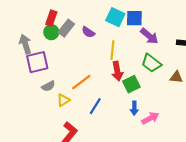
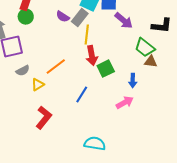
gray rectangle: (66, 28) -> (80, 18), moved
green trapezoid: (151, 63) -> (145, 48), moved
blue line: (95, 106) -> (82, 95), moved
blue arrow: (134, 108) -> (133, 81), moved

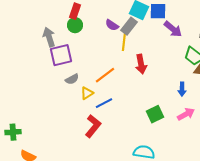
yellow line: (87, 35) -> (124, 41), moved
green square: (106, 69) -> (155, 114), moved
blue line: (82, 95) -> (104, 103), moved, turned 30
pink arrow: (125, 103) -> (186, 114), moved

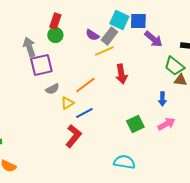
yellow line: (124, 41) -> (104, 51), turned 60

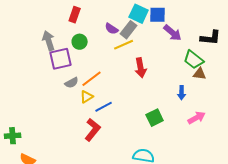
green circle: (55, 35) -> (80, 42), moved
orange line: (85, 85) -> (92, 79), moved
pink arrow: (166, 124) -> (197, 118), moved

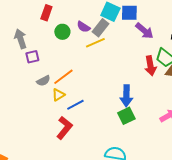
green circle: (80, 42) -> (62, 32), moved
purple square: (61, 59) -> (32, 57), size x0.6
red arrow: (141, 68) -> (150, 66), moved
blue arrow: (182, 93) -> (126, 96), moved, size x1.5

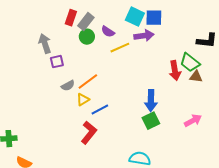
gray rectangle: (100, 28) -> (86, 22), moved
purple arrow: (144, 31) -> (144, 36), moved, turned -48

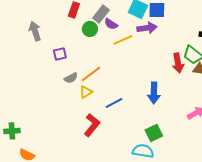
gray rectangle: (86, 22) -> (101, 14), moved
gray arrow: (45, 44) -> (35, 31), moved
blue line: (100, 110) -> (114, 103), moved
green square: (151, 121) -> (154, 133), moved

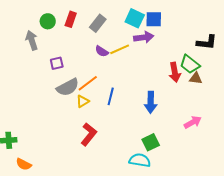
purple semicircle: (111, 24) -> (102, 51), moved
green circle: (90, 29) -> (48, 21), moved
gray semicircle: (71, 78) -> (68, 87), size x1.6
blue line: (114, 103) -> (111, 96), moved, turned -48

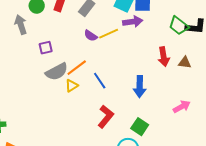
green trapezoid: (190, 64) -> (179, 26), moved
blue line: (111, 96) -> (100, 81), turned -48
red L-shape: (89, 134) -> (106, 117), moved
green square: (151, 142) -> (140, 127), turned -30

